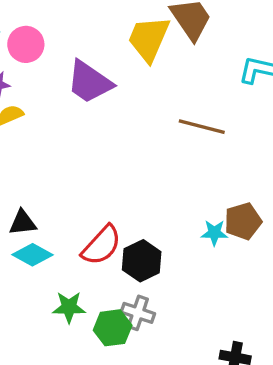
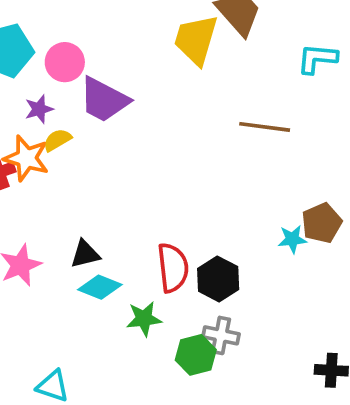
purple trapezoid: (89, 82) -> (104, 100), moved
red semicircle: (101, 245) -> (173, 268), turned -42
green star: (69, 307) -> (144, 319), moved

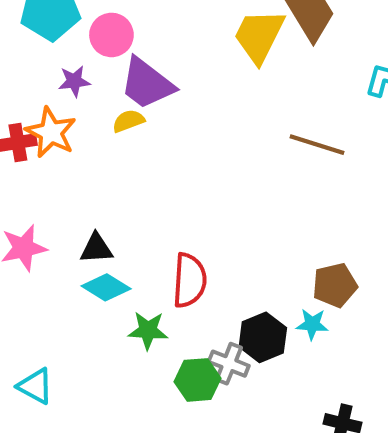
yellow semicircle: (57, 140) -> (128, 121), moved
brown pentagon: (322, 223) -> (335, 285), moved
cyan star: (292, 239) -> (312, 324), moved
black hexagon: (218, 279) -> (263, 337), moved

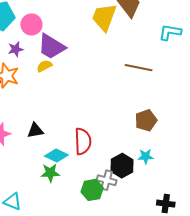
brown pentagon: (335, 285) -> (146, 120), moved
cyan diamond: (106, 287) -> (56, 155), moved
green star: (148, 330) -> (50, 173), moved

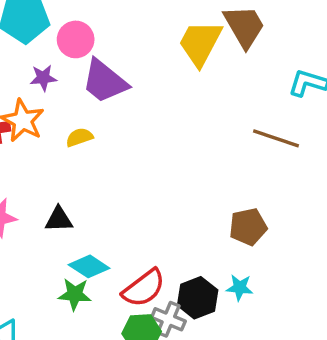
yellow semicircle: (44, 66) -> (79, 137), moved
brown line: (139, 68) -> (276, 138), moved
red semicircle: (83, 141) -> (144, 288), moved, turned 48

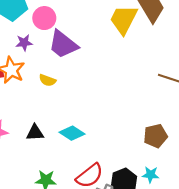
yellow semicircle: (79, 137) -> (47, 80), turned -140
cyan diamond: (89, 266) -> (72, 133), moved

